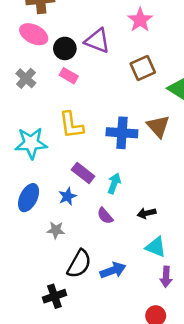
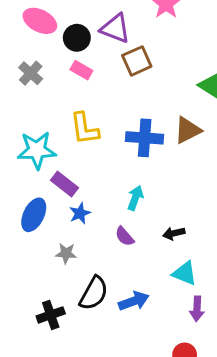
brown square: (143, 68) -> (137, 61), moved
brown triangle: (158, 126) -> (188, 130), turned 45
purple rectangle: (83, 173) -> (65, 184), moved
black cross: (54, 296) -> (51, 315), moved

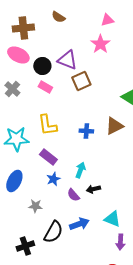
blue cross: (145, 138) -> (86, 131), size x0.6
purple rectangle: (65, 184) -> (48, 157), moved
blue star: (80, 213) -> (53, 179), moved
black arrow: (174, 233) -> (93, 189), moved
blue arrow: (134, 301) -> (79, 224), moved

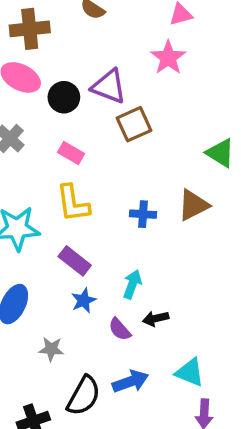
pink rectangle: (45, 87) -> (71, 153), moved

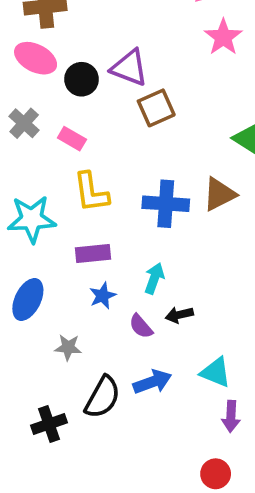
pink star: (168, 58) -> (223, 37), moved
pink rectangle: (71, 153) -> (72, 139), moved
blue cross: (143, 214) -> (166, 204), size x1.6
purple rectangle: (75, 261) -> (93, 254), turned -44

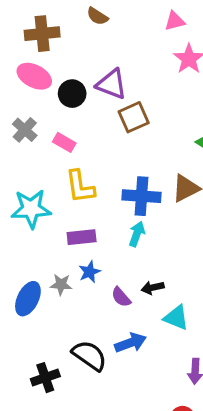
cyan arrow: (154, 278) -> (137, 234), moved
blue ellipse: (28, 299) -> (28, 299), moved
gray star: (68, 347) -> (61, 284), moved
cyan triangle: (216, 372) -> (176, 318), moved
black semicircle: (103, 397) -> (89, 355), turned -84

